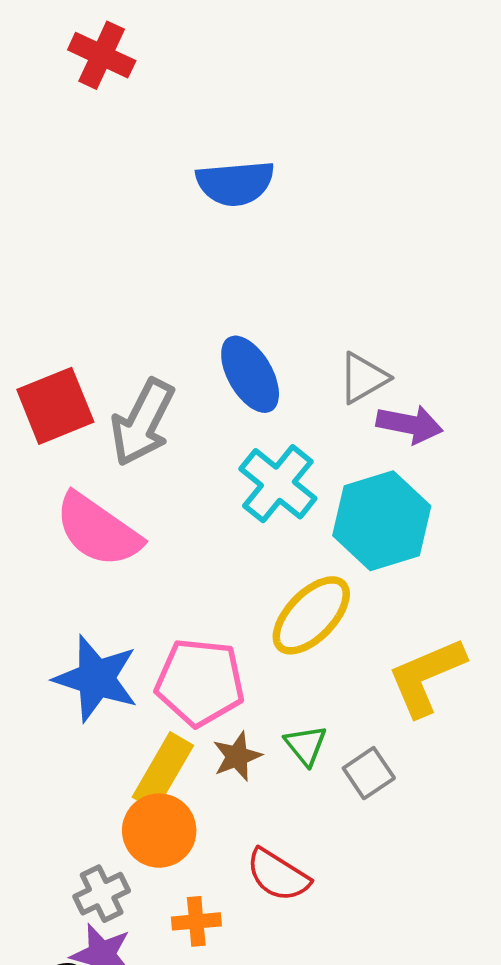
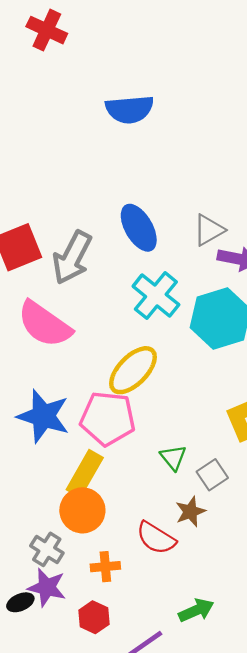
yellow ellipse: (311, 615) -> (133, 370), moved
brown star: (237, 756) -> (190, 512), moved
gray cross: (102, 894) -> (47, 549), turned -32

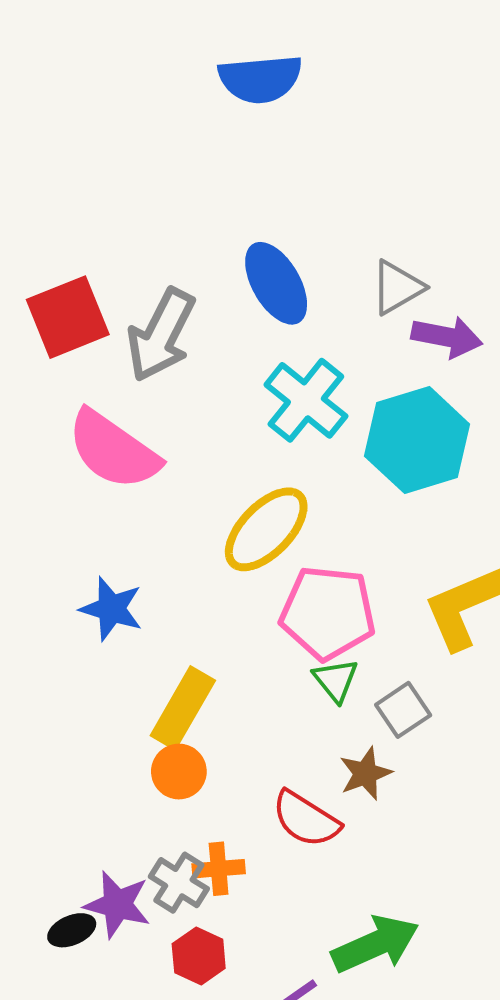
blue star: (43, 416) -> (111, 609), size x0.7
pink pentagon: (108, 418) -> (328, 613), moved
orange circle: (82, 510) -> (179, 771), size x0.7
gray cross: (47, 549) -> (179, 883), moved
green arrow: (196, 610) -> (375, 944), size x1.4

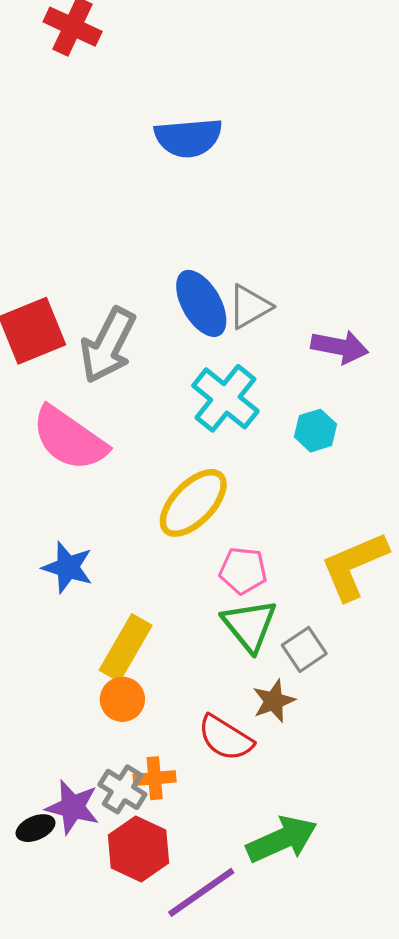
gray triangle: (397, 287) -> (250, 307), moved
cyan hexagon: (417, 440) -> (316, 431), size x0.5
pink pentagon: (328, 613) -> (243, 571), size x0.6
green triangle: (336, 680) -> (250, 625), size x1.5
red hexagon: (199, 956) -> (138, 849), size x1.4

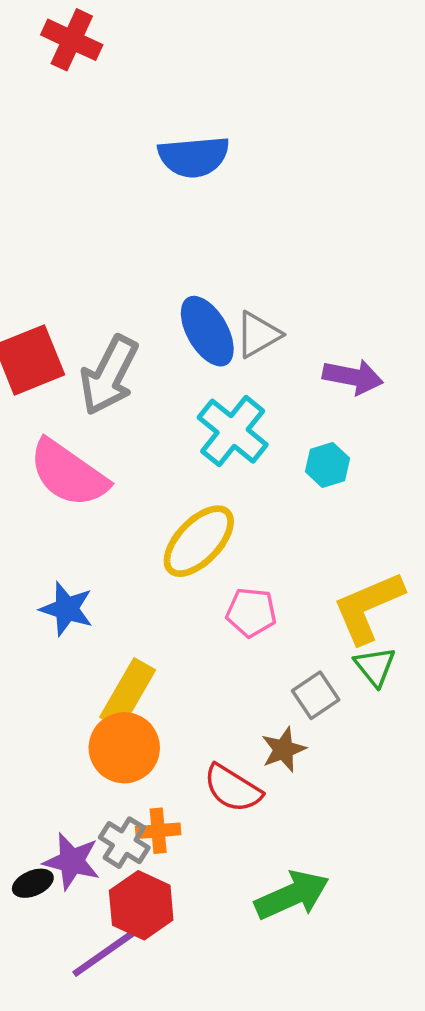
green triangle: (250, 625) -> (375, 666), moved, size x0.7
orange circle: (122, 699) -> (124, 748), size x1.5
purple line: (201, 892) -> (107, 951), moved

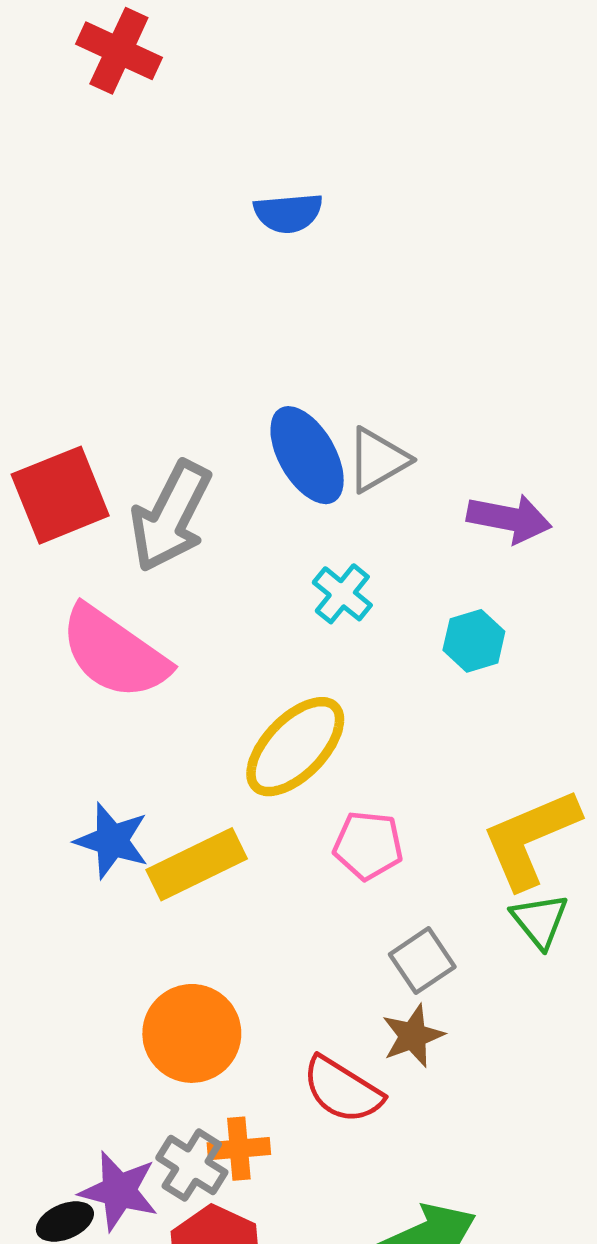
blue semicircle: (194, 157) -> (288, 213), size x0.7
cyan cross: (233, 431) -> (342, 594), size x0.6
yellow rectangle: (128, 694) -> (197, 864), moved, turned 34
gray square: (316, 695) -> (422, 961), moved

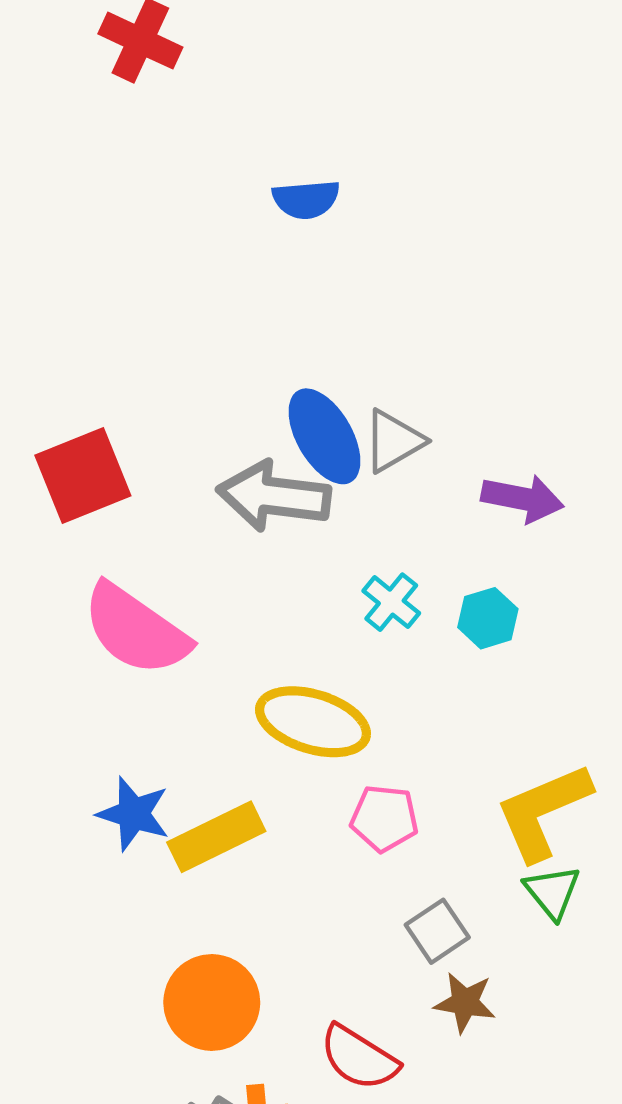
gray arrow: (171, 516) -> (274, 496), moved, turned 70
cyan cross: (342, 594) -> (391, 602), moved
yellow ellipse: (295, 747) -> (313, 722), turned 63
brown star: (413, 1036) -> (465, 1002), moved, turned 30

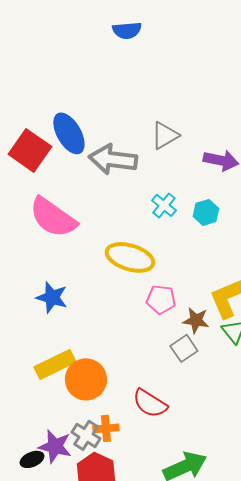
blue ellipse: (324, 436) -> (69, 133), moved
red square: (83, 475) -> (30, 150), turned -33
yellow rectangle: (216, 837) -> (55, 364), moved
brown star: (465, 1002) -> (196, 320), moved

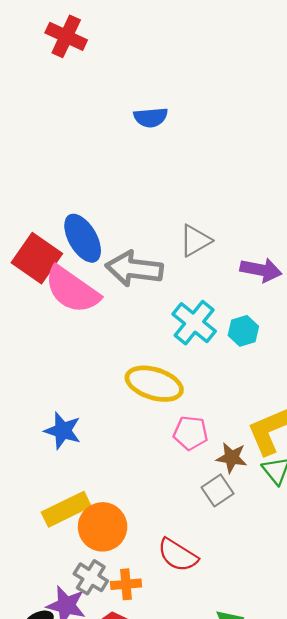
cyan cross: (164, 205) -> (194, 323), size x1.5
pink semicircle: (53, 217) -> (72, 290), moved
gray cross: (86, 435) -> (91, 577), moved

